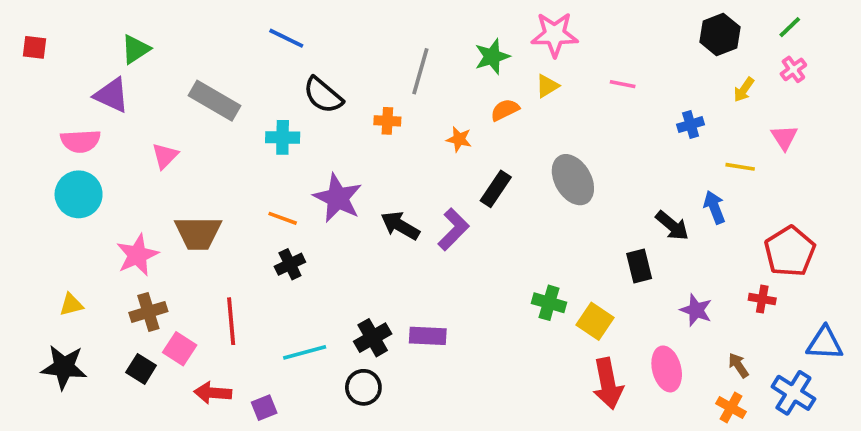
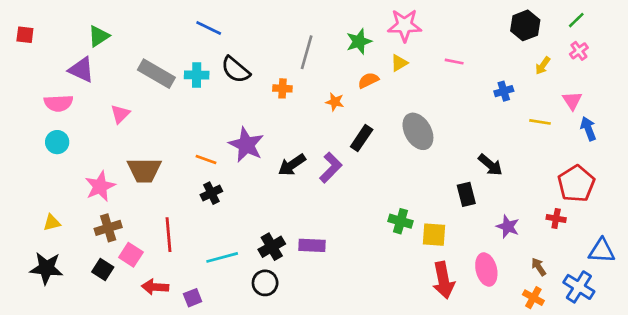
cyan cross: (283, 137) -> (197, 75), moved
cyan circle: (79, 194) -> (57, 142), size x0.7
blue arrow: (714, 207) -> (588, 129), moved
black arrow: (400, 226) -> (292, 165), turned -64
yellow square: (595, 321) -> (434, 235), turned -30

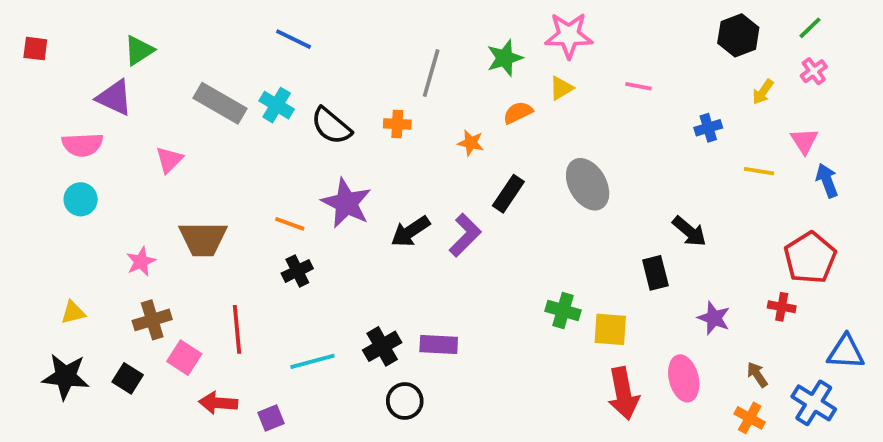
black semicircle: (236, 70) -> (331, 126), moved
cyan cross: (197, 75) -> (277, 105), turned 30
pink star: (100, 186) -> (141, 262), size x0.7
black square: (103, 269) -> (128, 378), moved
black circle: (265, 283) -> (405, 401), moved

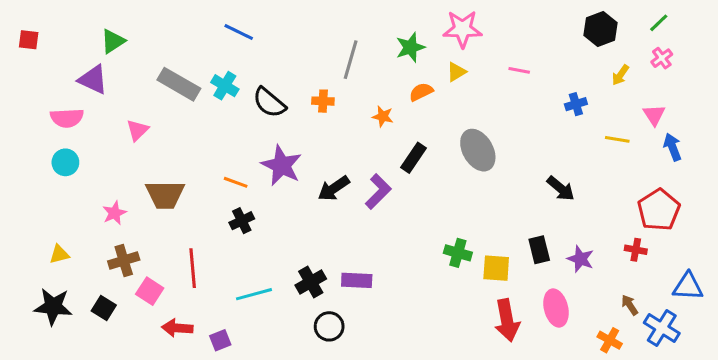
black rectangle: (655, 273) -> (539, 250), moved
brown arrow: (757, 375) -> (630, 305), moved

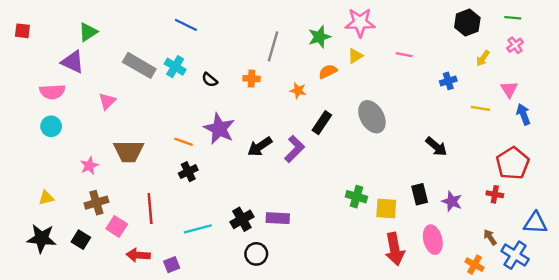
green line: (659, 23) -> (513, 18), turned 49
black semicircle: (269, 103) -> (210, 80), size x0.6

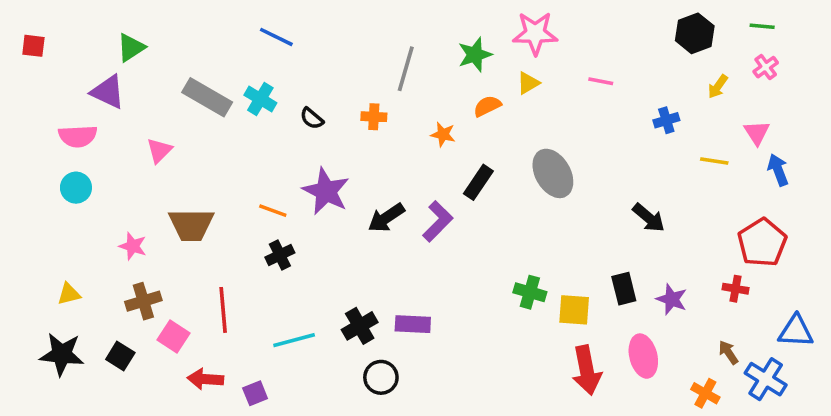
pink star: (89, 166) -> (133, 246), turned -30

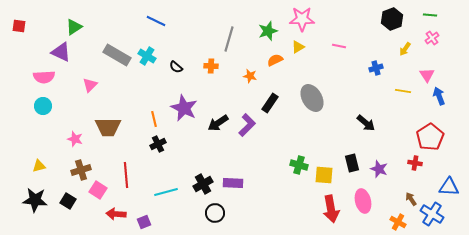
orange line: (273, 211) -> (154, 119), turned 56

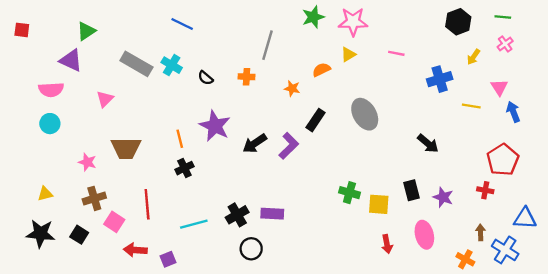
green star: (268, 31) -> (313, 17), moved
blue cross: (376, 68) -> (440, 79), size x1.5
brown arrow: (411, 199) -> (481, 232), turned 32
red arrow: (331, 209) -> (387, 244), size x0.6

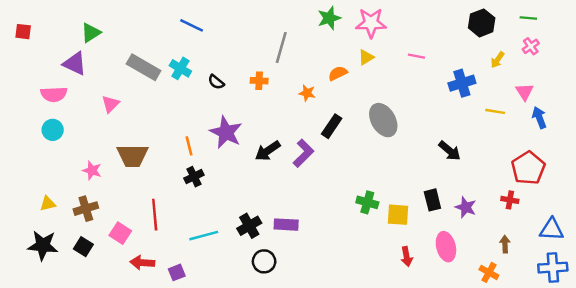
brown cross: (94, 198) -> (86, 209), moved
blue cross: (505, 250) -> (553, 268), moved, turned -36

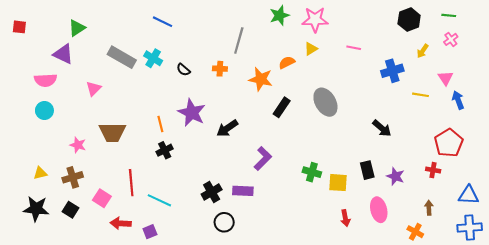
orange star: (307, 93) -> (261, 79), size x1.6
purple L-shape: (303, 153) -> (263, 159), moved
cyan line: (204, 236) -> (159, 200), moved, turned 40

